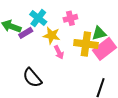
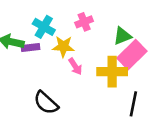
purple rectangle: (26, 33) -> (30, 48), turned 32
yellow cross: (86, 44) -> (112, 72), moved

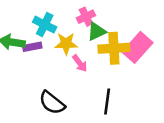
green triangle: (122, 36) -> (97, 31), moved
yellow cross: (112, 72) -> (114, 48), moved
black line: (133, 104) -> (107, 101), moved

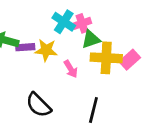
cyan cross: (45, 25) -> (64, 22), moved
yellow star: (66, 44) -> (46, 50), moved
pink rectangle: (137, 47) -> (130, 60), size x0.7

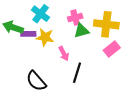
cyan cross: (64, 22) -> (41, 14), moved
yellow cross: (106, 58) -> (106, 24), moved
black line: (93, 110) -> (77, 73), moved

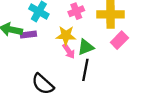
green triangle: (81, 31) -> (86, 47), moved
yellow star: (45, 37) -> (66, 35), moved

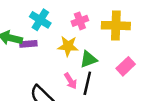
pink rectangle: (119, 40) -> (126, 66), moved
pink arrow: (69, 51) -> (71, 81), moved

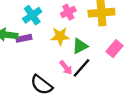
cyan cross: (40, 20) -> (32, 15), turned 30
black line: (87, 83) -> (81, 68), turned 35

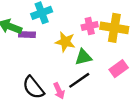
pink cross: (68, 12) -> (90, 26), moved
pink arrow: (66, 68) -> (59, 91), moved

